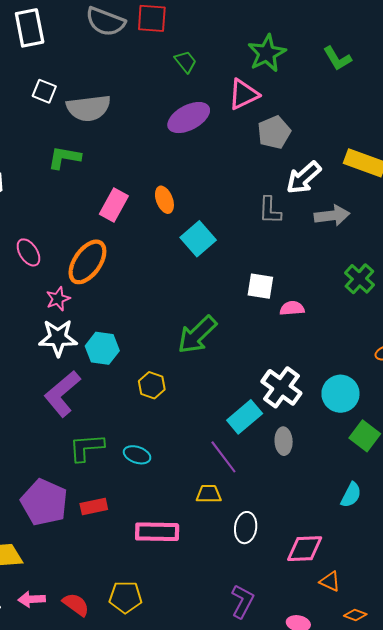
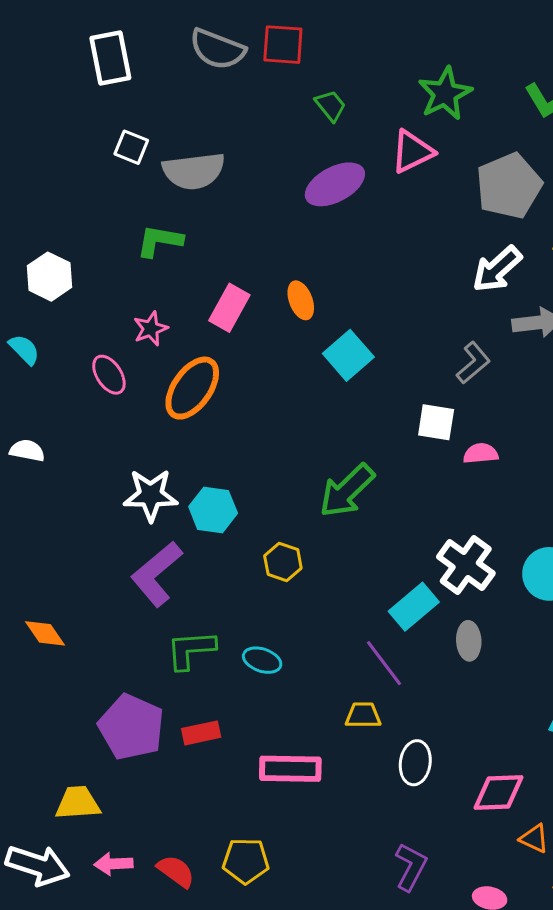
gray pentagon: (274, 132) -> (509, 186), moved, size x1.4
gray L-shape: (270, 210) -> (473, 363), moved, turned -132
pink star: (58, 299) -> (151, 329), moved

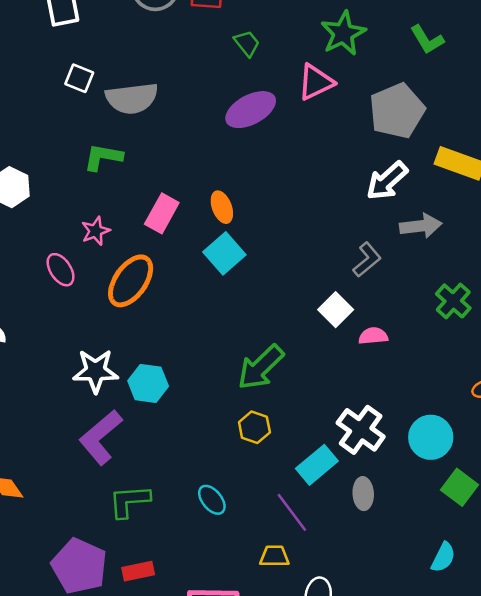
cyan square: (348, 355) -> (224, 253), moved
white square: (436, 422) -> (336, 310), turned 36
yellow hexagon: (283, 562) -> (254, 427), moved
cyan ellipse: (262, 660) -> (212, 500), moved, turned 32

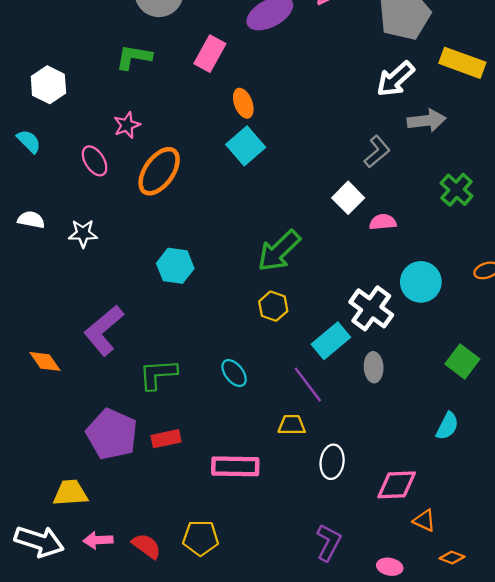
pink rectangle: (162, 213) -> (210, 54), moved
white star: (96, 371) -> (83, 233), moved, size x0.7
purple L-shape: (101, 437) -> (104, 330), moved
cyan circle: (431, 437) -> (421, 282), moved

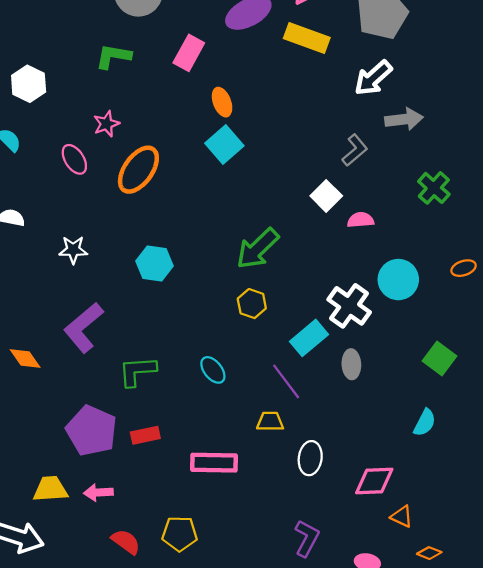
yellow rectangle: (462, 63) -> (307, 38), moved
white star: (83, 233) -> (73, 250), moved
pink arrow: (98, 540) -> (98, 492), moved

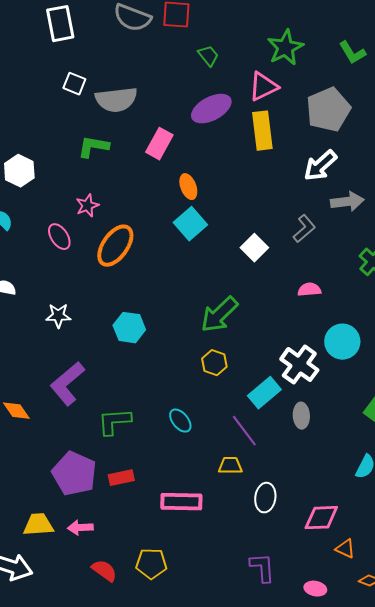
yellow rectangle: (307, 38) -> (262, 131), turned 63
white square: (326, 196) -> (254, 248), moved
purple L-shape: (307, 538) -> (262, 568), turned -32

